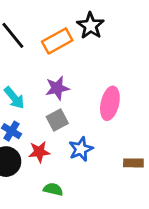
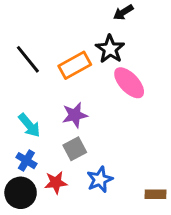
pink ellipse: (110, 103) -> (129, 83), moved, turned -56

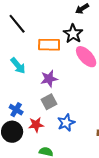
black line: (28, 59) -> (17, 24), moved
orange rectangle: (75, 65) -> (49, 45), turned 30
cyan arrow: (29, 125) -> (18, 66), moved

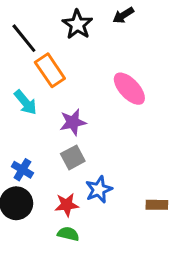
black star: (73, 34) -> (77, 24), moved
orange rectangle: (49, 45) -> (50, 70), moved, turned 55
red star: (36, 125) -> (67, 205), moved

